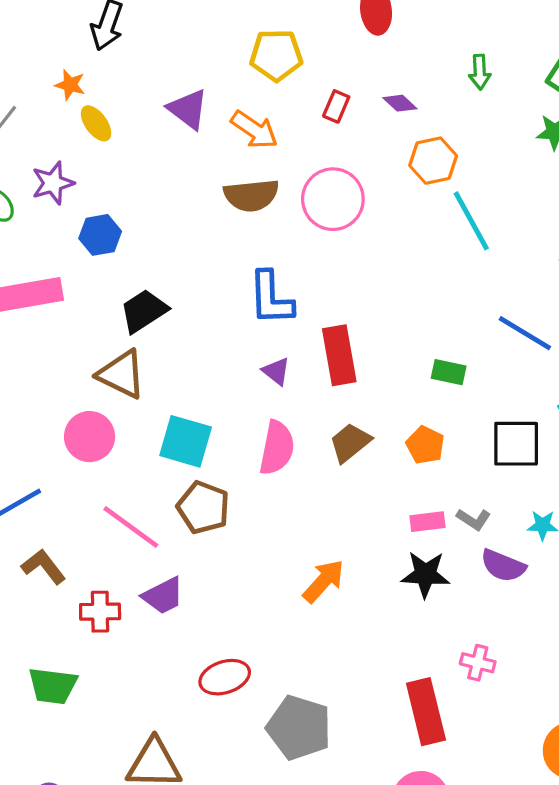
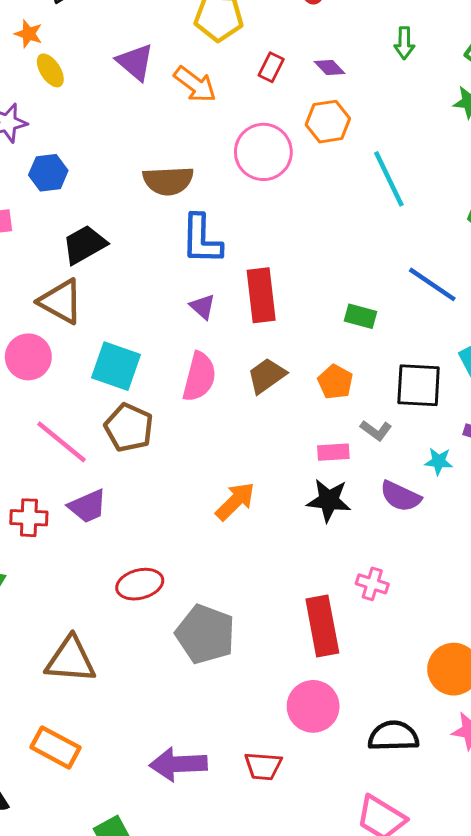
orange hexagon: (433, 161) -> (328, 122), moved
brown semicircle: (251, 195) -> (168, 181), moved
gray L-shape: (474, 519) -> (376, 430), moved

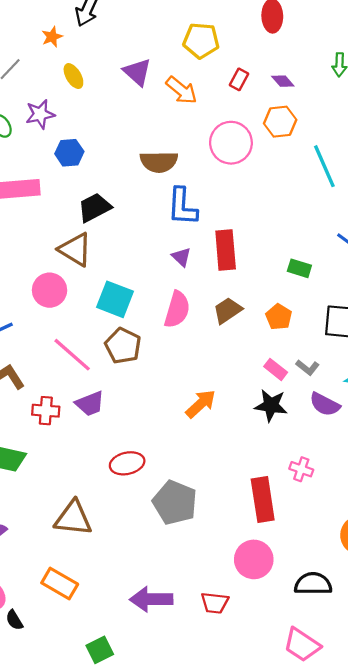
orange star: (29, 34) -> (52, 37), moved, turned 30
gray L-shape: (376, 430) -> (308, 367), moved
pink rectangle: (333, 452) -> (276, 369), turned 40

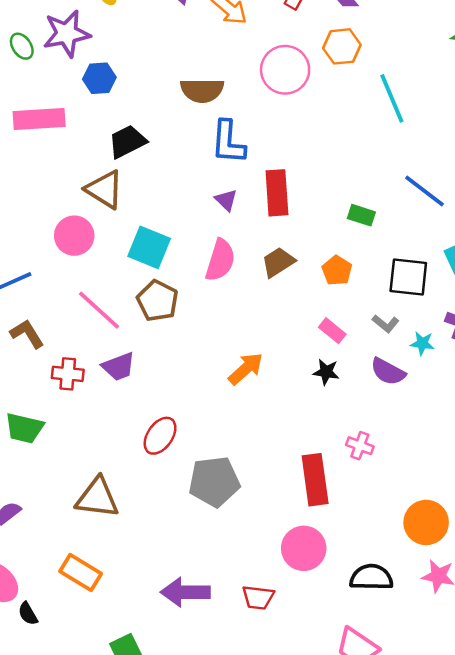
purple star: (40, 114) -> (67, 34), size x1.4
gray L-shape: (308, 367) -> (386, 324), moved
black star: (271, 405) -> (326, 372), size x0.7
red ellipse: (127, 463) -> (160, 436), turned -44
gray pentagon: (175, 503) -> (214, 482), turned -30

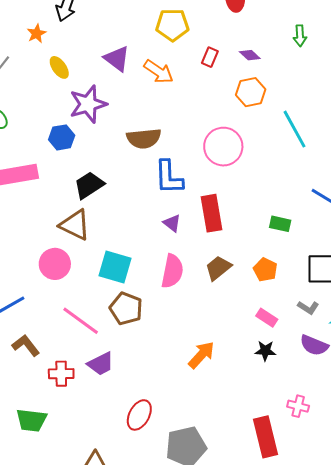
purple star: (67, 34) -> (88, 104), moved
pink circle: (285, 70) -> (223, 147), moved

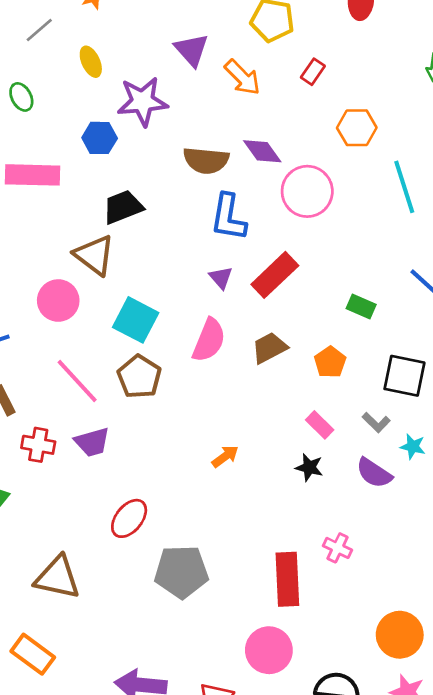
purple diamond: (250, 55) -> (262, 151), moved, size x1.4
yellow ellipse: (59, 67) -> (91, 62), moved
red rectangle: (212, 213) -> (275, 275), turned 45
orange arrow: (201, 355) -> (225, 456), size x0.7

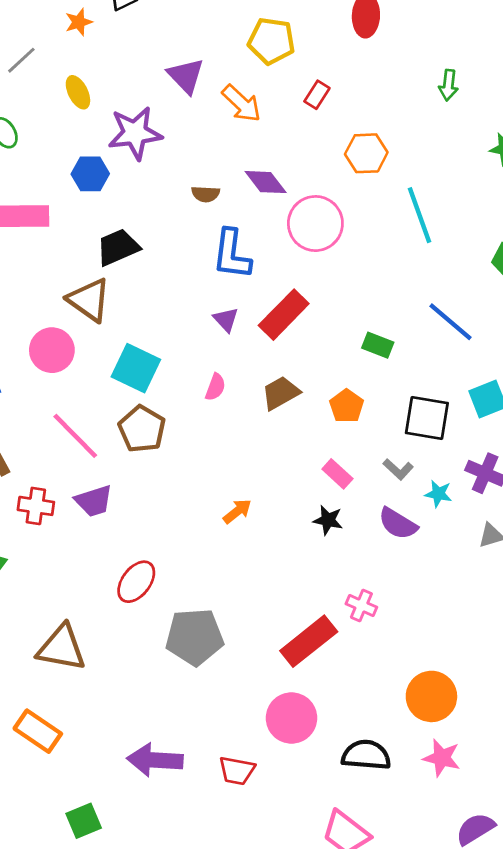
brown semicircle: (206, 160) -> (206, 194), size x0.6
pink semicircle: (209, 340) -> (215, 387), size x0.6
red rectangle: (287, 579) -> (309, 641), turned 56

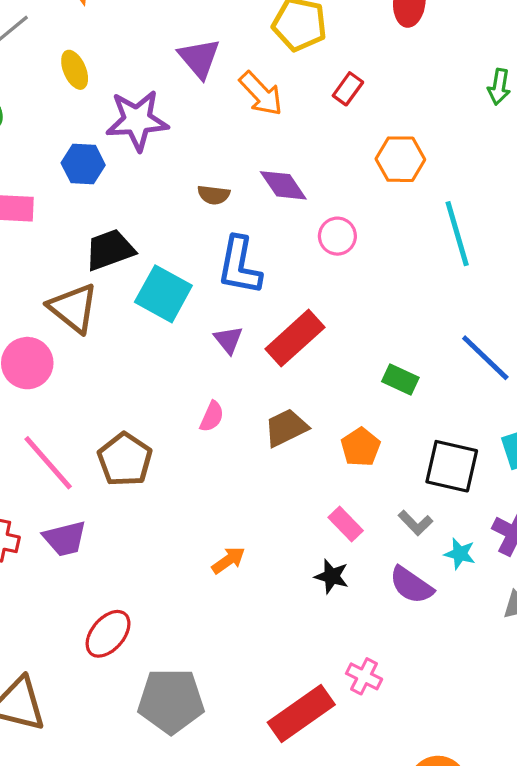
pink circle: (315, 224) -> (337, 236), size x0.6
cyan square: (136, 368) -> (163, 294), moved

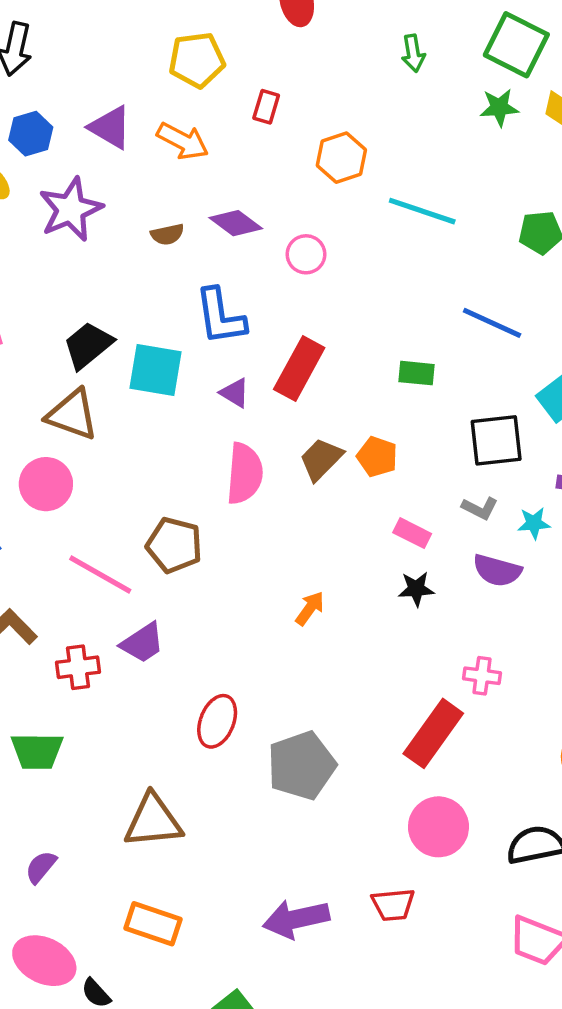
blue hexagon: (83, 164) -> (31, 134), moved
brown semicircle: (214, 195) -> (167, 234), moved
cyan line: (457, 234) -> (422, 211), turned -36
pink semicircle: (212, 416) -> (245, 473), size x1.8
orange pentagon: (361, 447) -> (377, 457), moved

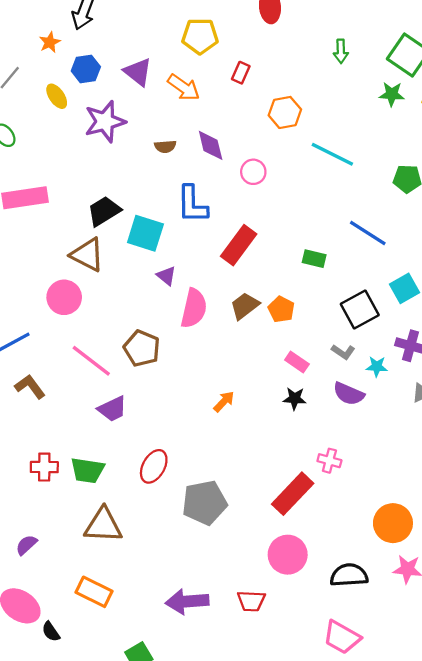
purple diamond: (236, 223) -> (211, 145), turned 32
purple triangle: (235, 393) -> (166, 276), moved
black square: (496, 440) -> (360, 309), turned -30
red cross: (78, 667) -> (44, 467), moved
green trapezoid: (37, 751) -> (87, 470), moved

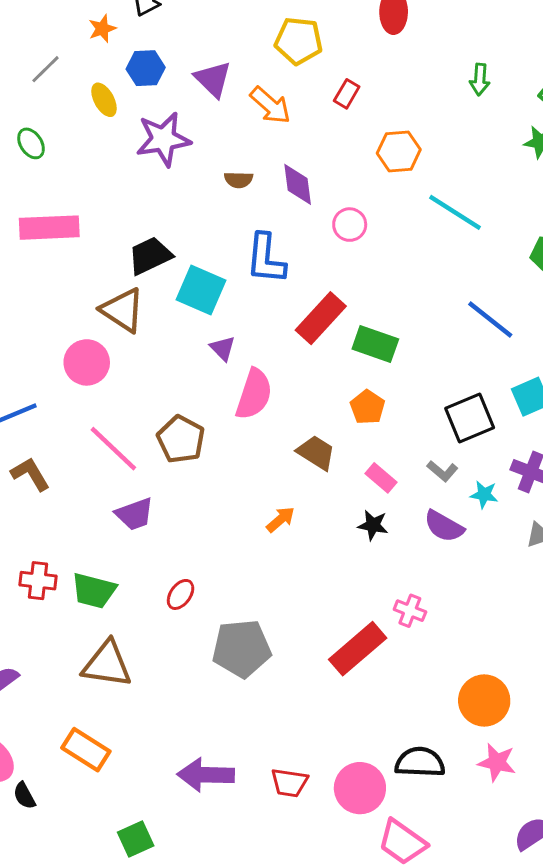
green rectangle: (314, 259) -> (375, 344), moved, size x1.4
brown trapezoid: (245, 306) -> (316, 453), moved, turned 64
red ellipse: (154, 466) -> (181, 594), size x0.7
pink circle: (288, 555) -> (360, 788), moved

